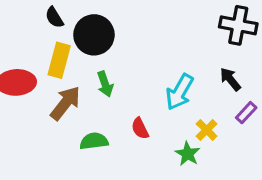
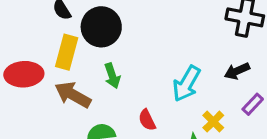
black arrow: (230, 79) -> (237, 71), turned -75
brown arrow: (65, 103) -> (73, 95), turned -99

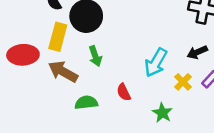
yellow cross: (213, 122) -> (183, 82), moved

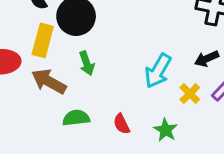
red semicircle: (124, 92) -> (122, 124), moved

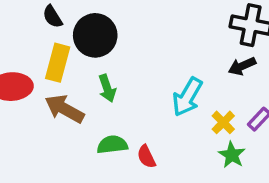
black arrow: (207, 59) -> (242, 66), moved
green semicircle: (76, 118) -> (112, 145), moved
green star: (166, 130) -> (232, 155), moved

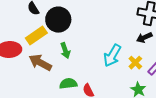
yellow rectangle: (58, 63) -> (36, 36), turned 40
yellow cross: (223, 122) -> (135, 63), moved

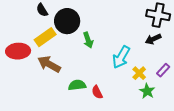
green arrow: (65, 51) -> (88, 40), moved
yellow cross: (135, 63) -> (139, 73), moved

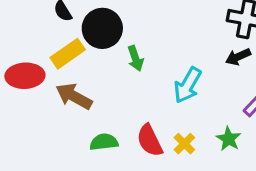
yellow cross: (139, 73) -> (184, 144), moved
green semicircle: (77, 85) -> (104, 142), moved
red semicircle: (97, 92) -> (150, 140), size x1.5

